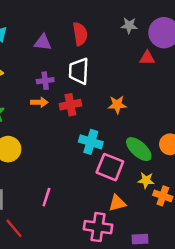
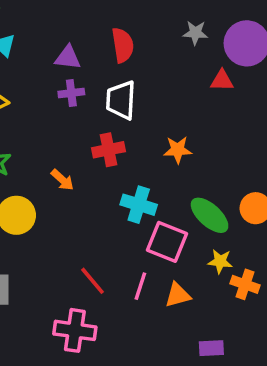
purple cross: (45, 81) -> (71, 93), moved
orange arrow: (39, 102) -> (62, 180), moved, turned 42
pink line: (46, 197) -> (140, 286), moved
pink cross: (98, 227) -> (75, 330), moved
red line: (14, 228) -> (93, 281), moved

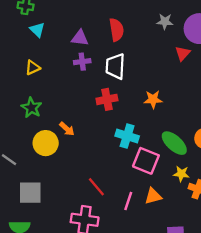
red triangle: (222, 81) -> (183, 53), turned -49
orange arrow: (62, 180) -> (67, 129), moved
pink line: (140, 286) -> (128, 201), moved

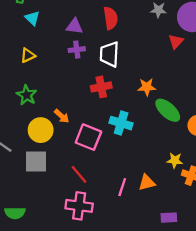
green ellipse: (174, 143) -> (168, 110), moved
pink square: (146, 161) -> (88, 137), moved
red line: (96, 187) -> (79, 174), moved
gray square: (30, 193) -> (36, 162), moved

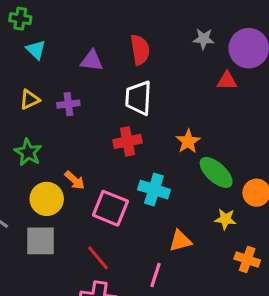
red triangle: (176, 41) -> (227, 81), turned 49
purple cross: (77, 50) -> (68, 104), moved
orange star: (147, 87) -> (188, 141), turned -30
yellow star: (175, 160) -> (225, 219), moved
orange triangle: (147, 183) -> (180, 241), moved

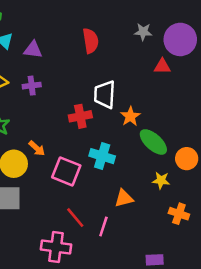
purple triangle: (92, 61) -> (33, 50), moved
white trapezoid: (138, 98) -> (105, 95), moved
red line: (98, 258) -> (75, 218), moved

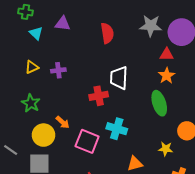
gray star: (143, 32) -> (151, 26), size x1.5
purple triangle: (33, 50) -> (63, 24), moved
orange star: (130, 116) -> (167, 76), moved
green ellipse: (153, 142) -> (159, 103), moved, turned 30

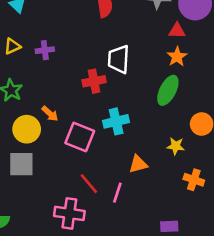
green ellipse: (159, 103) -> (168, 90), turned 45
cyan cross: (117, 129) -> (116, 121), turned -30

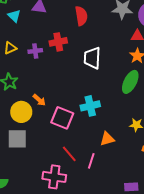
red cross: (94, 81) -> (58, 42), moved

